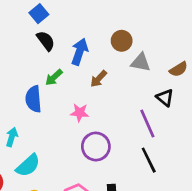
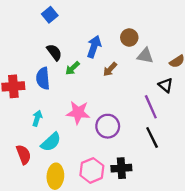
blue square: (39, 14) -> (50, 15), moved
black semicircle: (46, 41) -> (54, 52), moved
blue semicircle: (33, 99) -> (43, 78), moved
pink star: (80, 113) -> (78, 113), moved, size x1.5

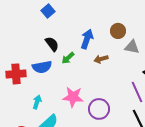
brown arrow: (110, 69) -> (101, 59), turned 32
blue semicircle: (43, 78) -> (42, 67), turned -96

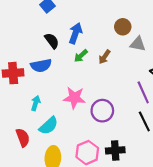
blue arrow: (87, 39) -> (75, 33), moved
green arrow: (68, 58) -> (81, 56), moved
brown arrow: (101, 59) -> (104, 57), turned -40

